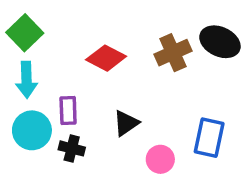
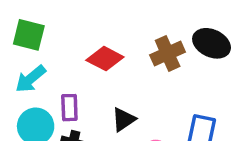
green square: (25, 33) -> (29, 35), turned -32
cyan arrow: (26, 80) -> (31, 79), turned 52

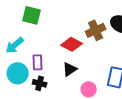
green square: (29, 35) -> (32, 15), moved
red diamond: (105, 59) -> (72, 44), moved

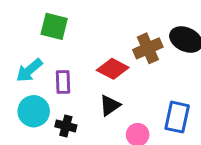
purple rectangle: (38, 62) -> (63, 82), moved

